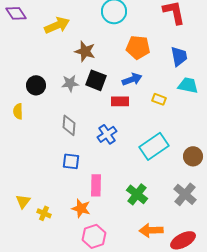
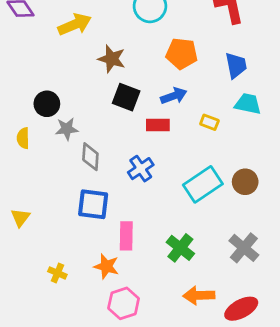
gray star: (70, 83) -> (67, 129), moved
brown circle: (193, 156) -> (245, 182), moved
blue square: (71, 161) -> (93, 204), size x1.4
yellow triangle: (23, 201) -> (20, 217), moved

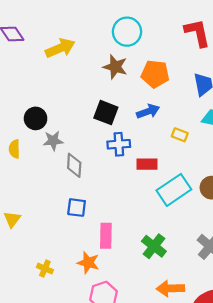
brown star: (112, 59) -> (115, 67), moved
red rectangle: (158, 125) -> (147, 164), moved
blue cross: (141, 169) -> (119, 144), moved, turned 30
blue square: (93, 204) -> (77, 208), size x0.7

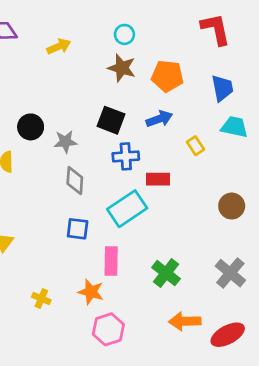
cyan circle: (127, 32) -> (124, 34), moved, size x0.6
yellow arrow: (60, 48) -> (59, 46), size x0.7
yellow rectangle: (180, 135) -> (195, 146), turned 35
gray star: (53, 141) -> (65, 142), moved
cyan rectangle: (174, 190) -> (127, 209), moved

